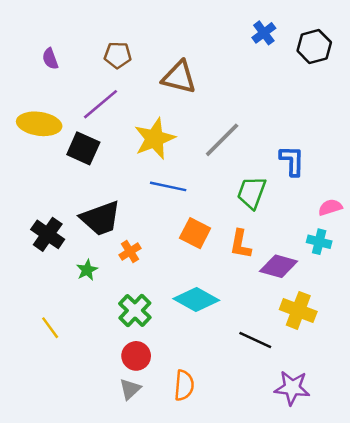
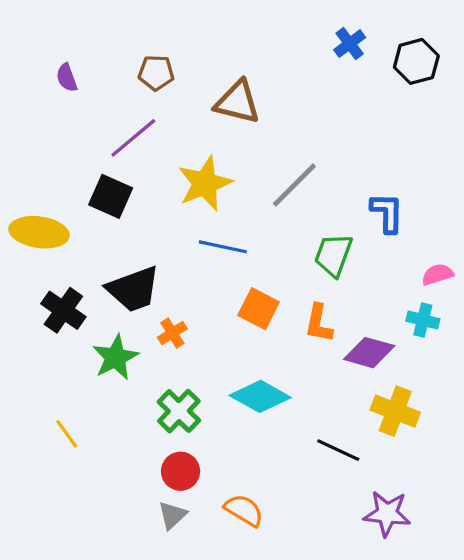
yellow ellipse: (39, 124) -> (39, 232), moved
green star: (87, 270) -> (115, 357), size x1.6
orange semicircle: (184, 385) -> (244, 510), turned -64

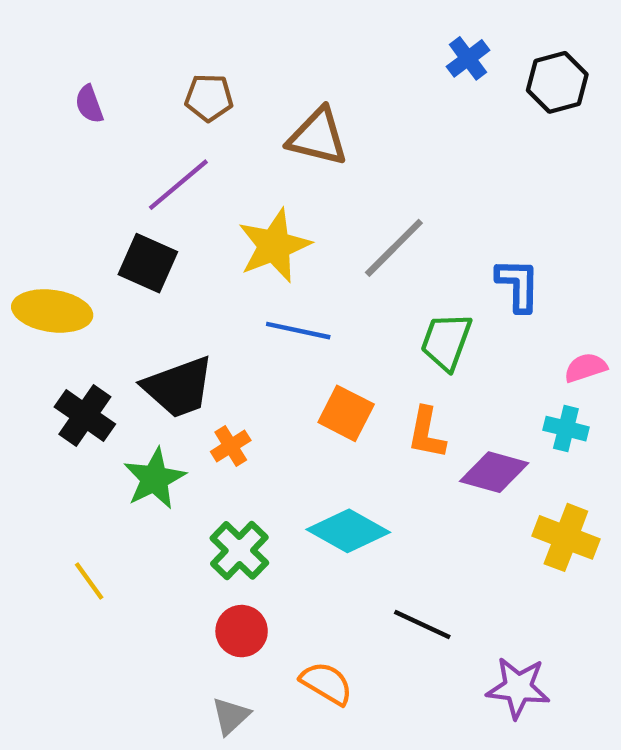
yellow cross: (395, 411) -> (566, 537), moved
black line: (338, 450) -> (422, 625), moved
gray triangle: (172, 515) -> (231, 716), moved

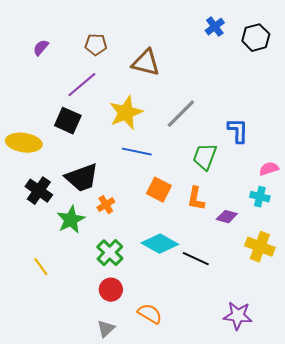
purple semicircle: (89, 104) -> (41, 48), turned 60
purple diamond: (494, 472) -> (227, 217), size x0.7
black line: (422, 625) -> (196, 259), moved

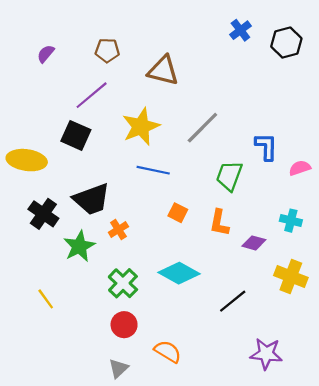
pink semicircle: (269, 169) -> (300, 168), moved
orange square: (159, 190) -> (178, 213), size x0.7
black line: (196, 259) -> (233, 301), moved, turned -64

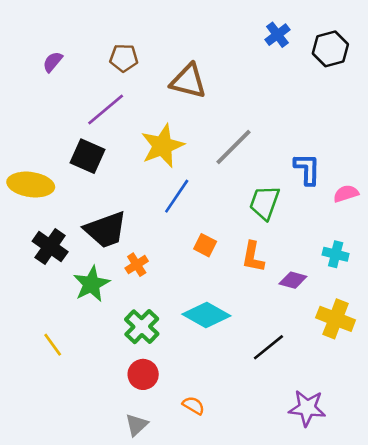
blue line: (153, 170) -> (177, 196), turned -68
orange semicircle: (168, 352) -> (193, 405), size x0.7

